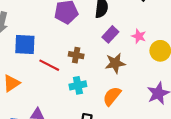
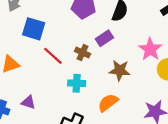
purple rectangle: (110, 34) -> (104, 38), moved
pink star: (139, 36) -> (150, 49), size x1.5

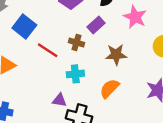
blue square: (34, 29) -> (24, 26), turned 30
pink star: (150, 49) -> (135, 17), moved
purple triangle: (28, 102) -> (59, 100), moved

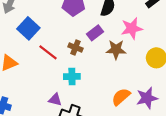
pink star: (135, 17) -> (132, 28), turned 30
brown star: (116, 55) -> (116, 50), moved
orange semicircle: (109, 88) -> (121, 97), moved

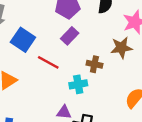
purple rectangle: (95, 33) -> (70, 36), moved
brown cross: (75, 47) -> (94, 64), moved

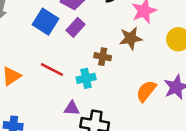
blue square: (23, 40) -> (46, 22), moved
red line: (48, 62) -> (52, 70), moved

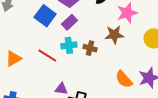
cyan cross: (86, 78) -> (69, 45), moved
orange semicircle: (146, 91) -> (124, 79), turned -84

